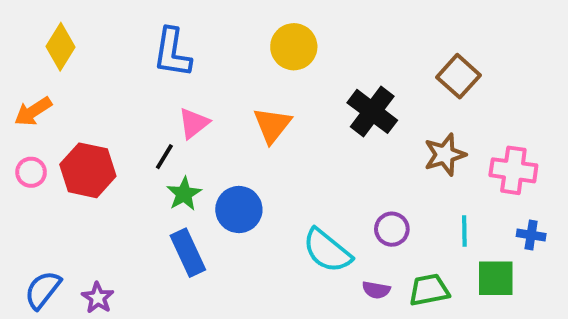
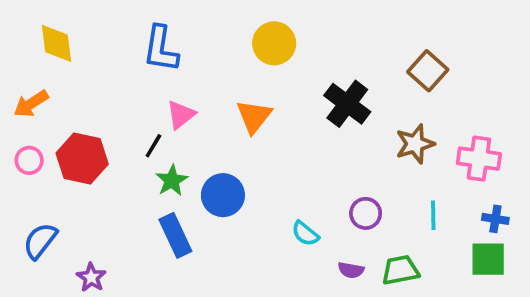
yellow diamond: (60, 47) -> (57, 43), turned -39
cyan semicircle: (327, 251) -> (305, 234), size x0.6
green square: (496, 278) -> (488, 259), moved
blue semicircle: (43, 290) -> (40, 241), moved

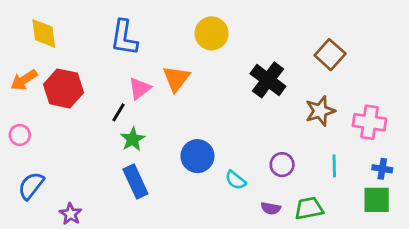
orange triangle: (254, 116) -> (176, 79), moved
red hexagon: (82, 159) -> (63, 88), moved
pink circle: (29, 160) -> (20, 135), moved
blue circle: (223, 195) -> (197, 156), moved

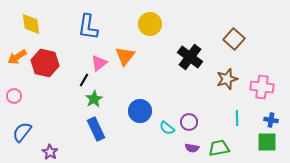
purple circle: (282, 165) -> (189, 122), moved

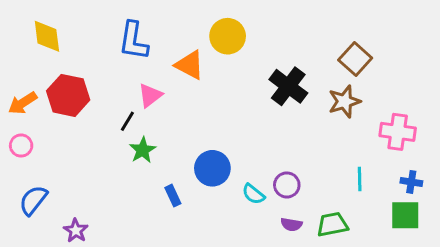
orange triangle: (125, 56) -> (190, 65), moved, turned -40
orange arrow: (17, 57) -> (23, 103), moved
brown star: (227, 79) -> (345, 101), moved
blue rectangle: (96, 129) -> (173, 196), moved, size x0.6

